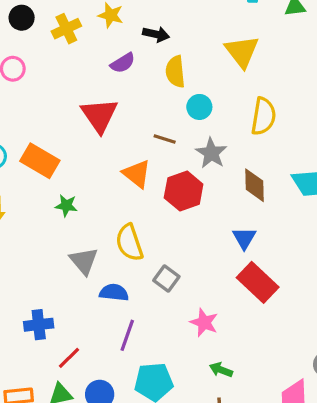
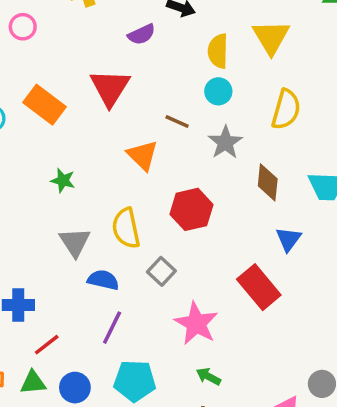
yellow semicircle: (175, 72) -> (218, 51), moved
orange rectangle: (40, 161) -> (45, 105), moved
red hexagon: (184, 191) -> (191, 209), moved
blue triangle: (244, 238) -> (288, 239), moved
pink star: (204, 322) -> (196, 323), size x1.4

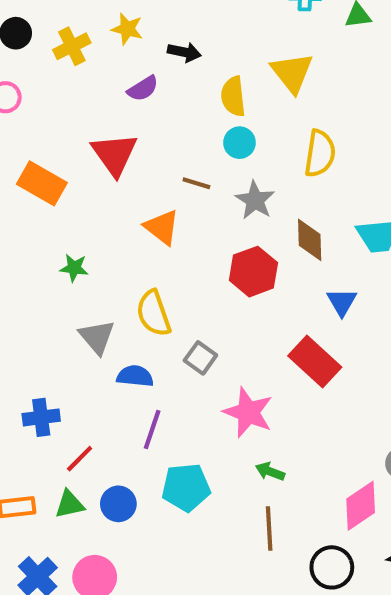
red hexagon: (191, 209) -> (253, 272), moved

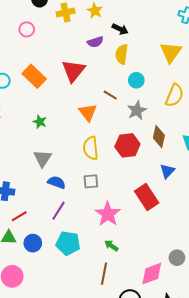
yellow semicircle: (233, 96) -> (122, 54), moved
yellow semicircle: (154, 313) -> (91, 148), moved
gray square: (200, 358) -> (91, 181), turned 35

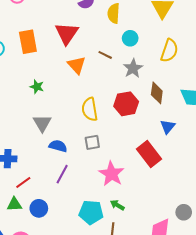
orange rectangle: (34, 76) -> (28, 42), turned 40
orange triangle: (88, 112) -> (77, 65), moved
cyan pentagon: (68, 243) -> (91, 212), moved

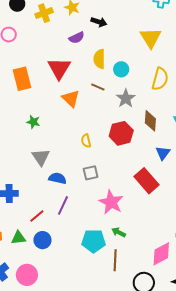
yellow semicircle: (114, 13) -> (99, 59), moved
yellow semicircle: (90, 109) -> (86, 141), size x0.6
red line: (23, 182) -> (37, 216), moved

